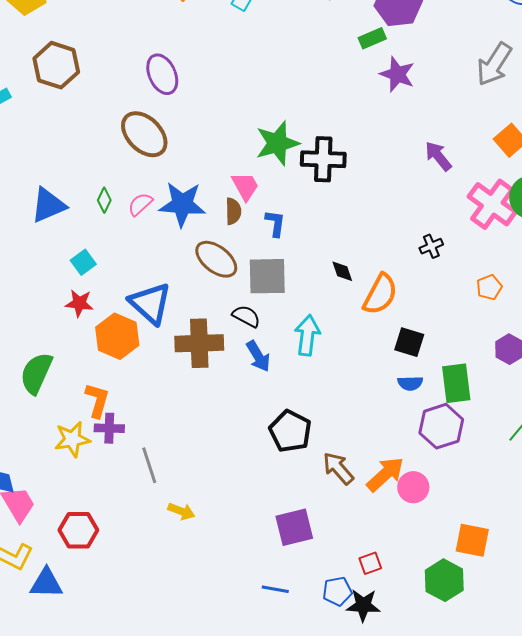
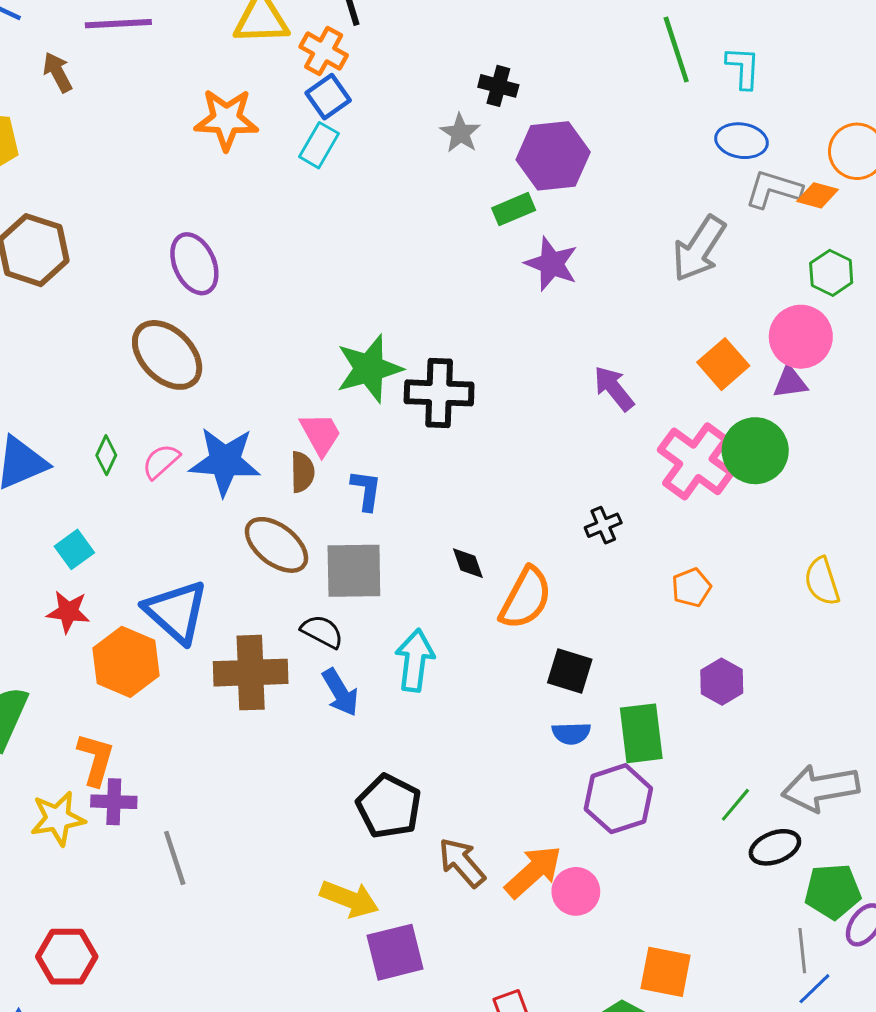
yellow arrow: (181, 511) -> (349, 899), moved, size x1.4

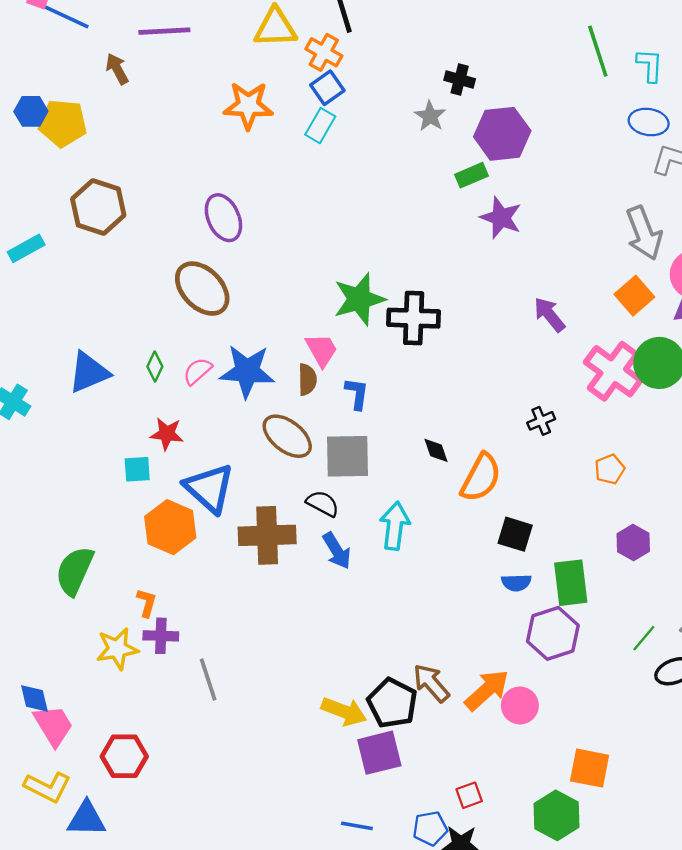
gray arrow: (699, 249) -> (644, 233), moved, turned -54
cyan square: (74, 549) -> (137, 469), moved, turned 32
red star: (68, 612) -> (167, 434), moved
orange L-shape: (96, 759) -> (147, 603), size x0.7
black pentagon: (389, 806) -> (392, 703), moved

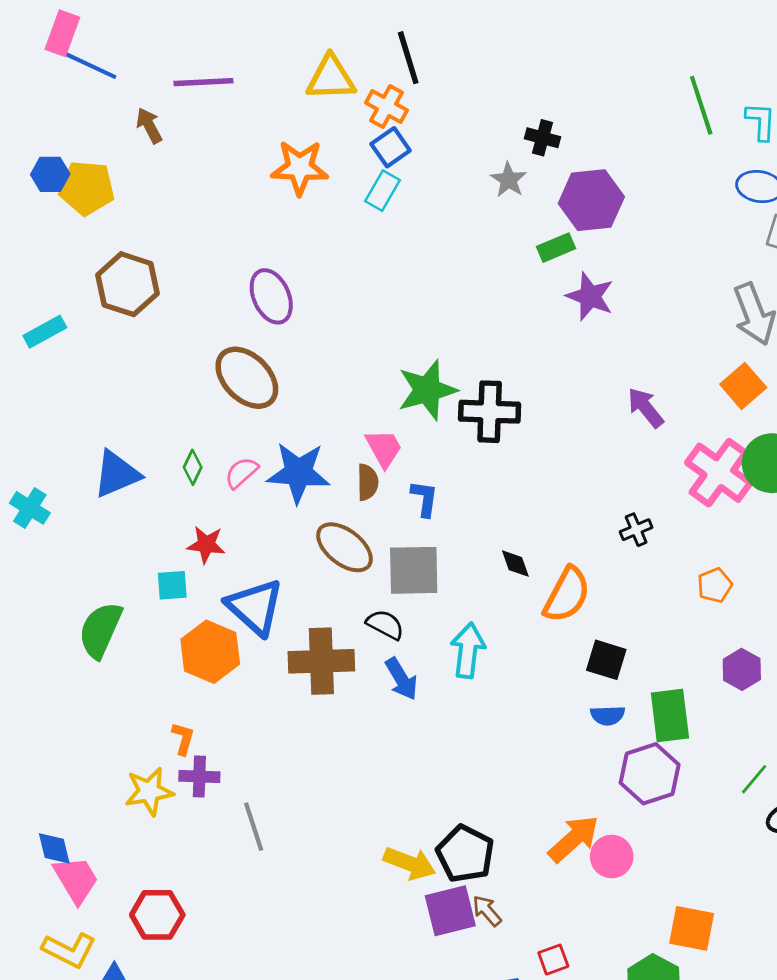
green semicircle: (75, 571) -> (100, 630), moved
brown arrow: (431, 683) -> (487, 911), moved, size x0.7

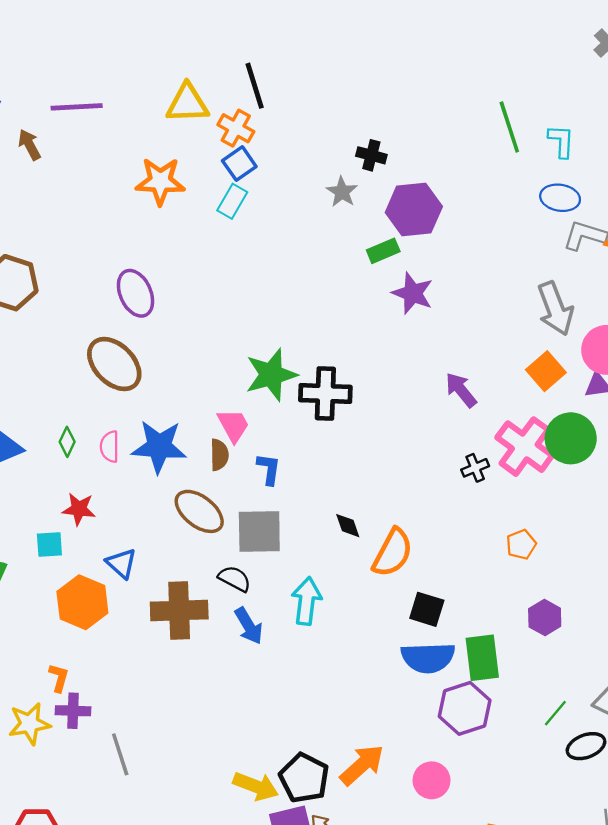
pink semicircle: (241, 473) -> (110, 447), turned -48
black cross: (636, 530) -> (475, 468), moved
blue triangle: (255, 607) -> (121, 563), size x0.6
blue semicircle: (608, 715) -> (428, 658), size x1.8
orange arrow: (574, 839) -> (362, 765), moved

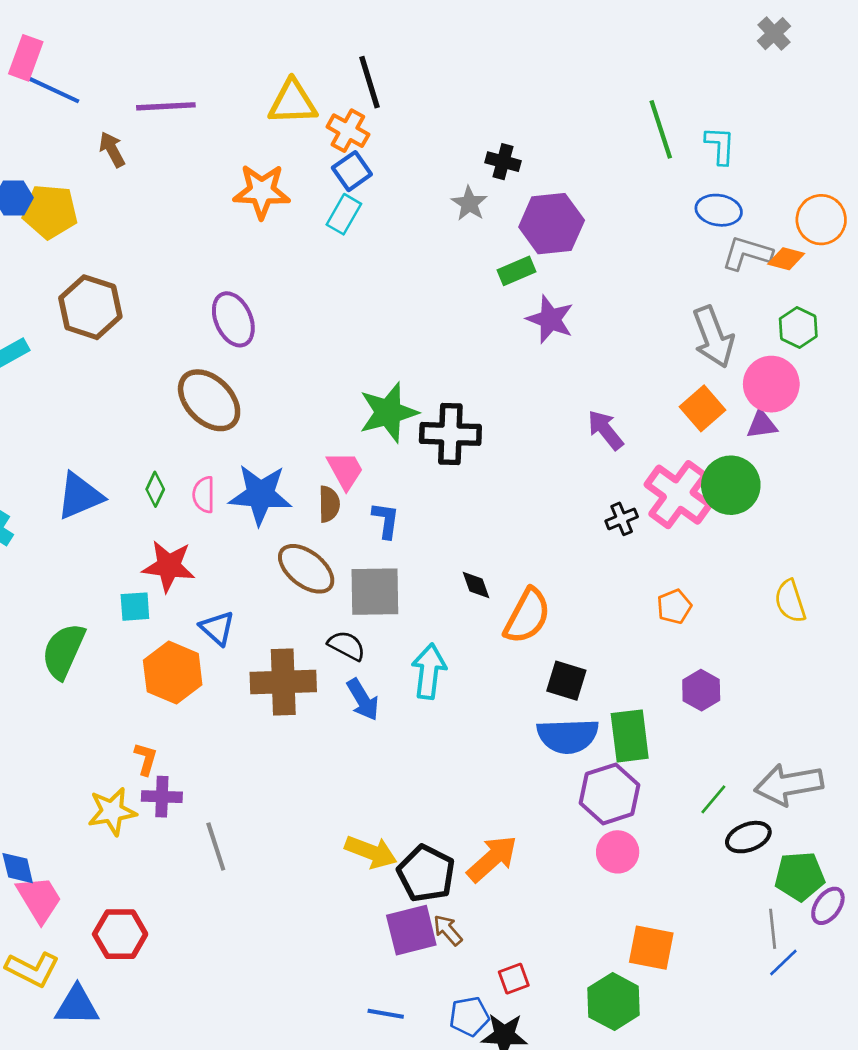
red star: (79, 509) -> (169, 566), size x1.4
pink circle: (432, 780) -> (618, 852), moved
yellow arrow: (256, 786) -> (371, 852), moved

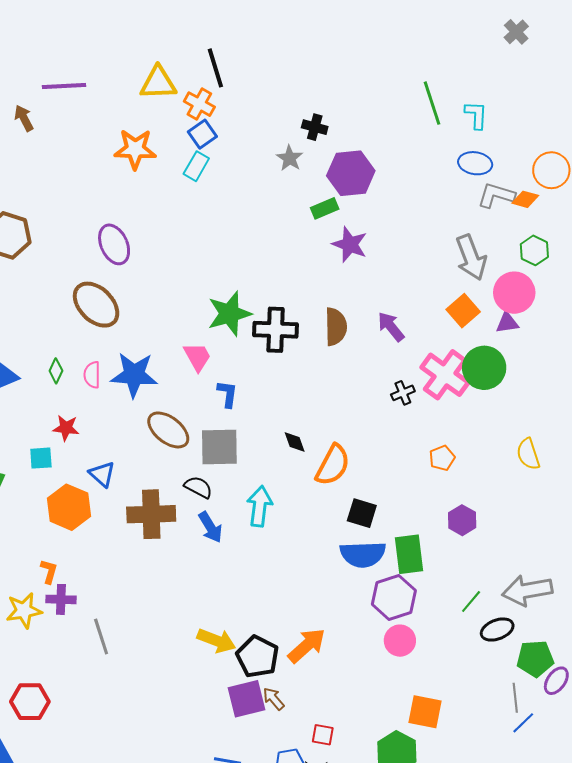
brown semicircle: (329, 504) -> (336, 327), moved, size x1.4
red star: (169, 566) -> (66, 428), size x0.7
red square: (514, 979) -> (323, 735), turned 30

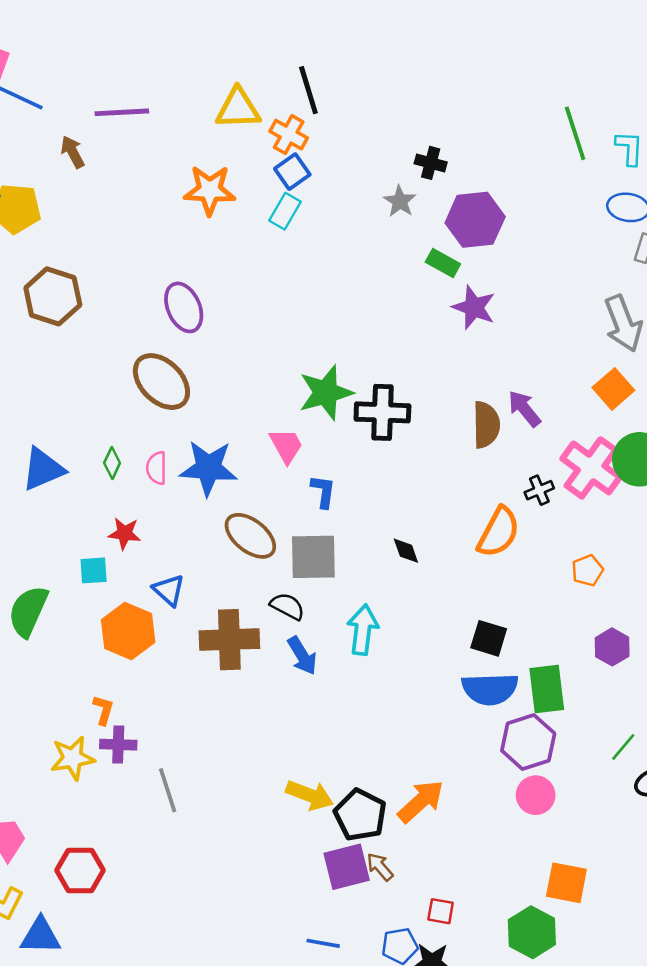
green rectangle: (325, 208) -> (443, 263), turned 52
brown semicircle: (336, 327) -> (486, 425), moved
orange semicircle: (333, 465) -> (499, 532), moved

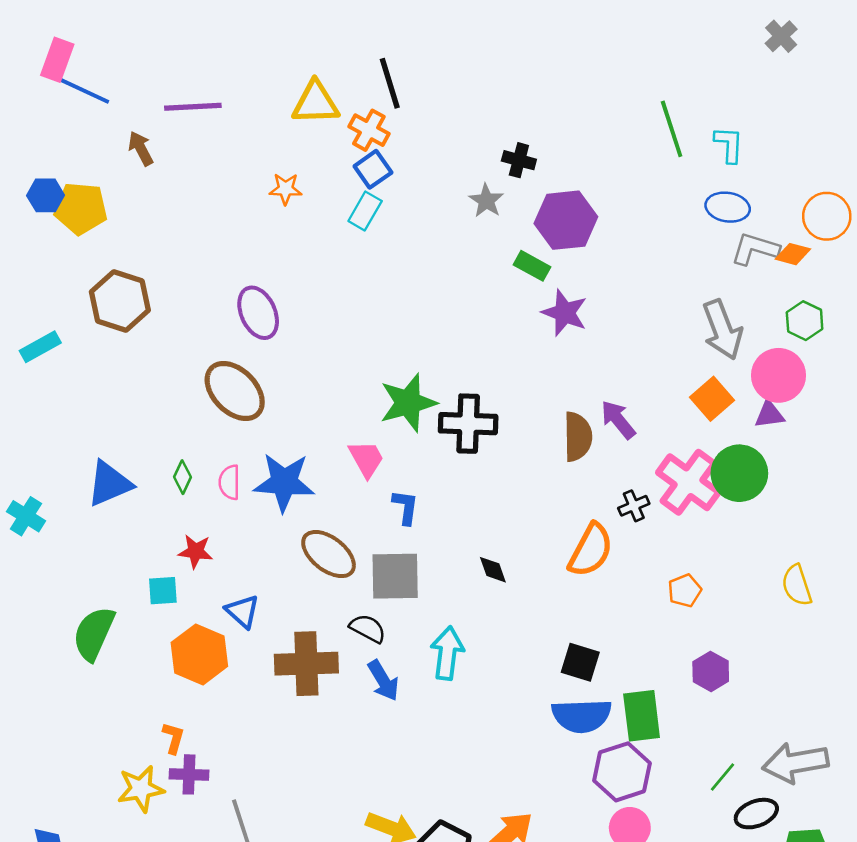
orange star: (210, 190) -> (286, 189), size x0.6

